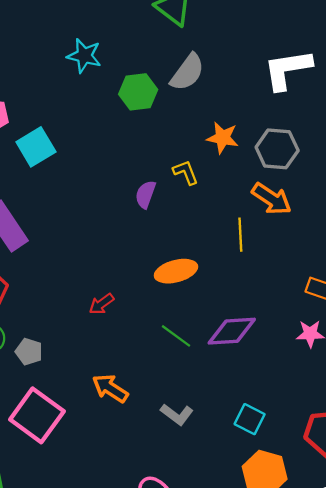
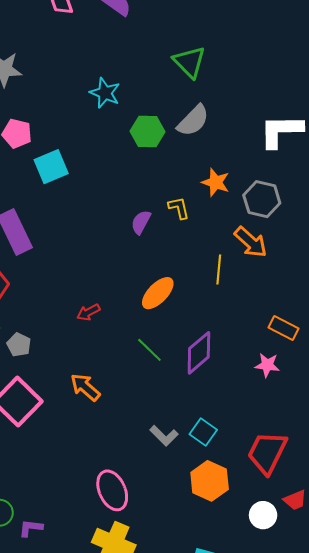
orange ellipse: (176, 271) -> (158, 293), turned -39
purple diamond: (232, 331) -> (199, 353), turned -45
gray L-shape: (177, 414) -> (164, 436), moved

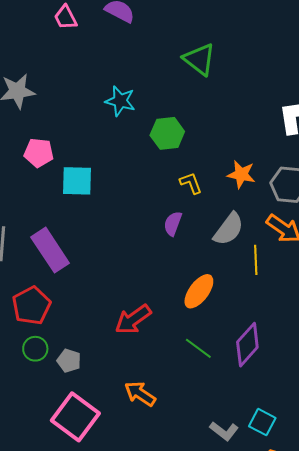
gray semicircle: (193, 121) -> (229, 229), moved
cyan square: (51, 167) -> (77, 181), turned 32
yellow L-shape: (179, 208) -> (191, 183), moved
red arrow: (88, 312) -> (133, 319), size x1.6

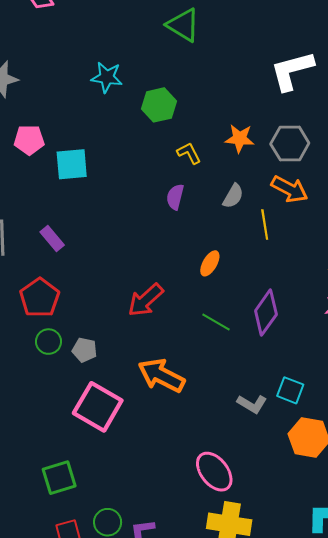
gray semicircle: (229, 229) -> (233, 196), size x0.7
purple rectangle: (50, 250) -> (52, 239), size x0.6
orange ellipse: (199, 291) -> (210, 263), size x0.7
orange arrow: (140, 394) -> (161, 375), size x1.4

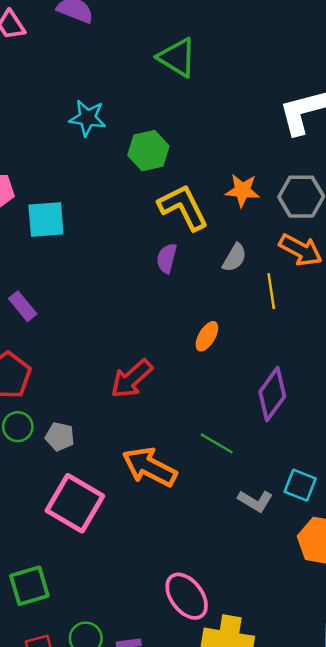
yellow L-shape: (189, 153) -> (183, 207), size x1.8
green line: (216, 322) -> (217, 443), moved
pink ellipse: (214, 472) -> (187, 596), moved

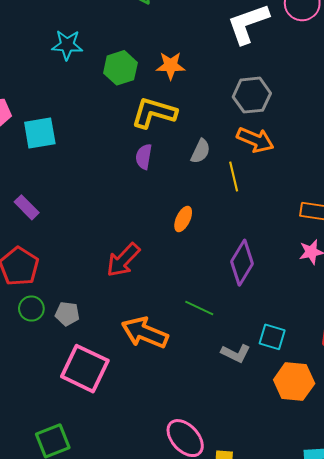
orange star: (242, 190) -> (171, 66), moved
yellow L-shape: (183, 207) -> (154, 113), turned -42

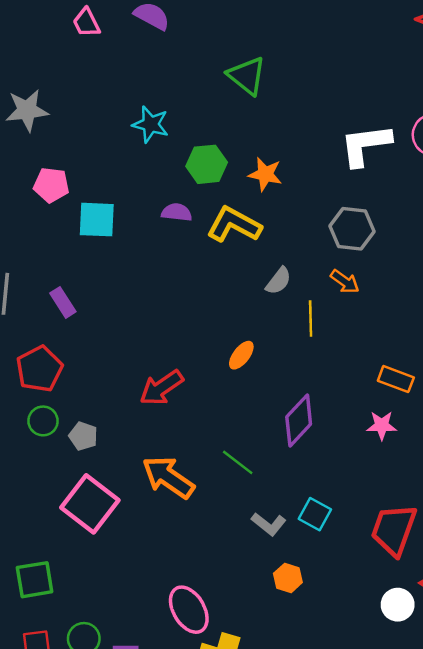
orange arrow: (255, 140) -> (345, 281), size x0.7
purple semicircle: (144, 157) -> (177, 212), moved, turned 75
orange hexagon: (294, 382) -> (288, 578), moved, size x0.6

